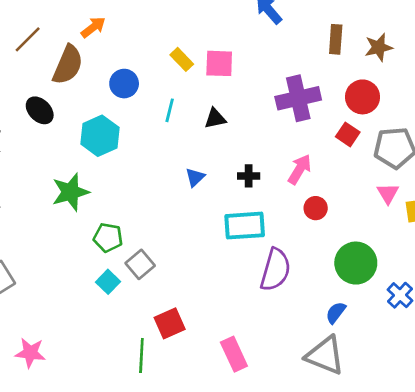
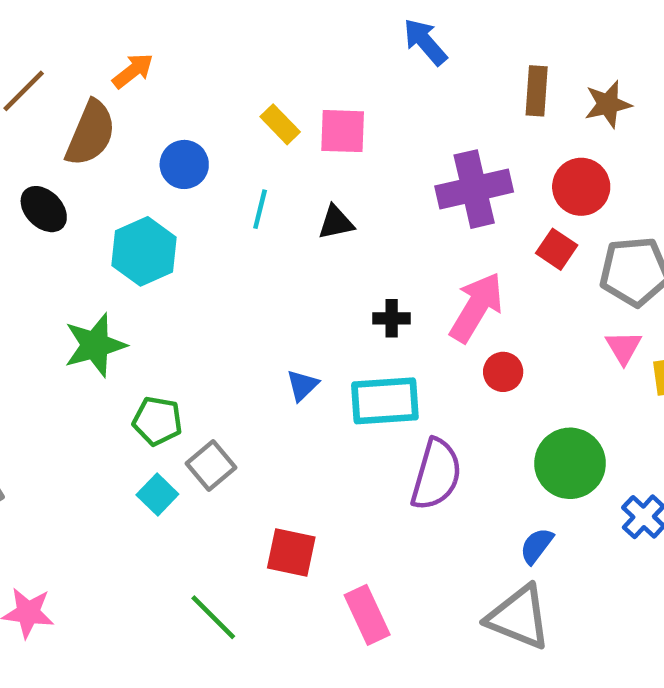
pink arrow: (300, 169) -> (476, 307), size x1.4
blue triangle: (195, 177) -> (302, 385), moved
red square: (170, 323) -> (291, 553), moved, turned 36
green line: (141, 355) -> (213, 617), turned -48

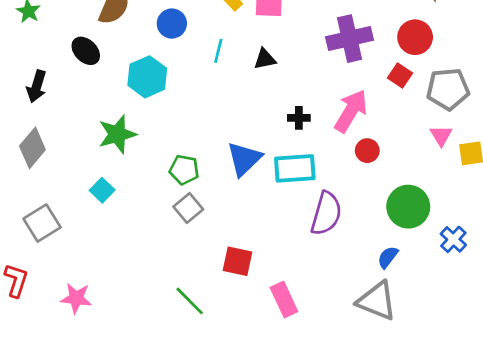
blue triangle: (302, 385) -> (244, 159), size x1.8
green pentagon: (157, 421) -> (184, 170), moved
cyan square: (157, 495) -> (102, 190), moved

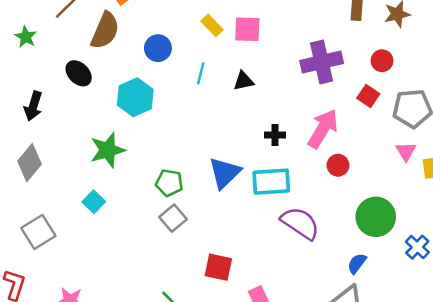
red circle: (415, 37) -> (382, 61), size x0.7
purple semicircle: (326, 213) -> (300, 223), turned -72

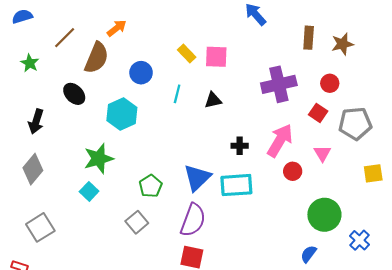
pink triangle: (406, 151) -> (322, 153), moved
green pentagon: (169, 183) -> (151, 186), turned 30
cyan square: (94, 202) -> (89, 191), moved
gray square: (173, 218) -> (137, 222), moved
purple semicircle: (300, 223) -> (193, 220), moved, turned 76

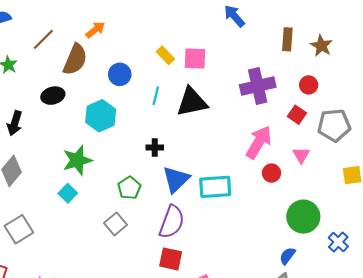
brown star: (342, 44) -> (321, 46), turned -30
black ellipse: (74, 94) -> (53, 96), turned -60
black triangle: (213, 100) -> (192, 102), size x1.8
black cross: (240, 146) -> (155, 148), moved

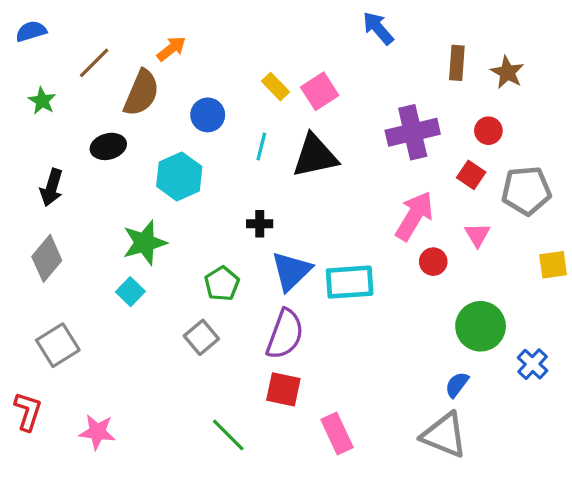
pink square: (195, 58) -> (320, 91), turned -35

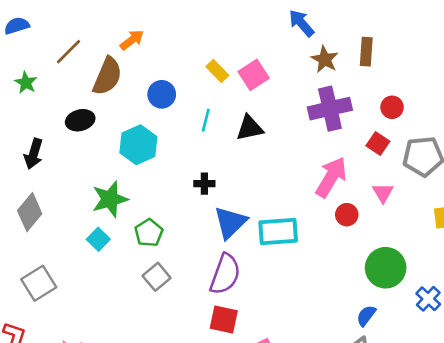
brown star: (507, 72) -> (325, 59), moved
black triangle: (315, 156) -> (250, 128), size x0.7
green pentagon: (222, 284) -> (149, 233), moved

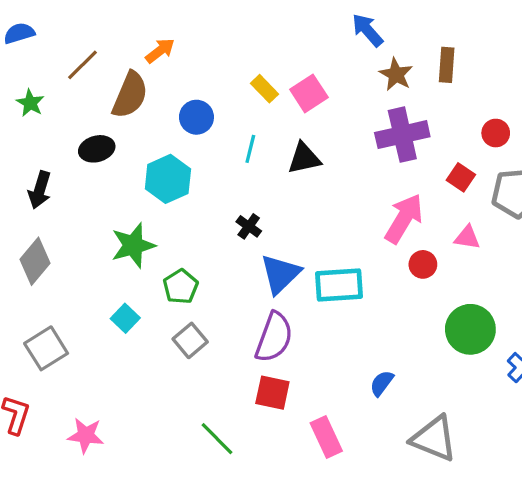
red circle: (392, 107) -> (496, 133), moved
black cross: (204, 184) -> (249, 226), turned 36
pink triangle: (383, 193) -> (467, 238), turned -50
cyan square: (98, 239) -> (125, 318), moved
blue semicircle: (366, 316) -> (382, 383), moved

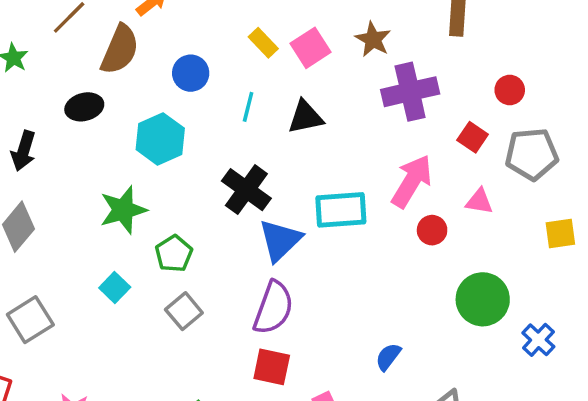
brown star: (396, 74) -> (373, 39), moved
black cross: (249, 226) -> (246, 190), size x1.8
cyan rectangle: (339, 285) -> (341, 210), moved

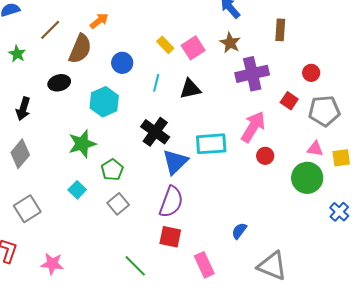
pink triangle: (479, 201) -> (315, 149), moved
green circle: (483, 299) -> (307, 178), moved
blue cross: (538, 340) -> (339, 212), moved

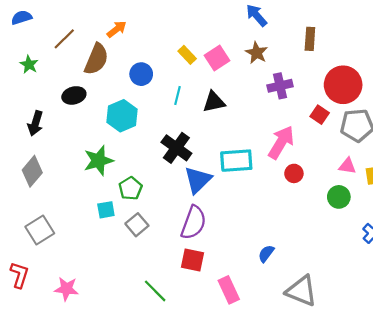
red circle: (311, 73) -> (343, 85), size x2.0
purple cross: (252, 74) -> (280, 86), size x0.7
green circle: (307, 178) -> (339, 197), size x0.7
cyan square: (77, 190) -> (106, 210), moved, turned 36

